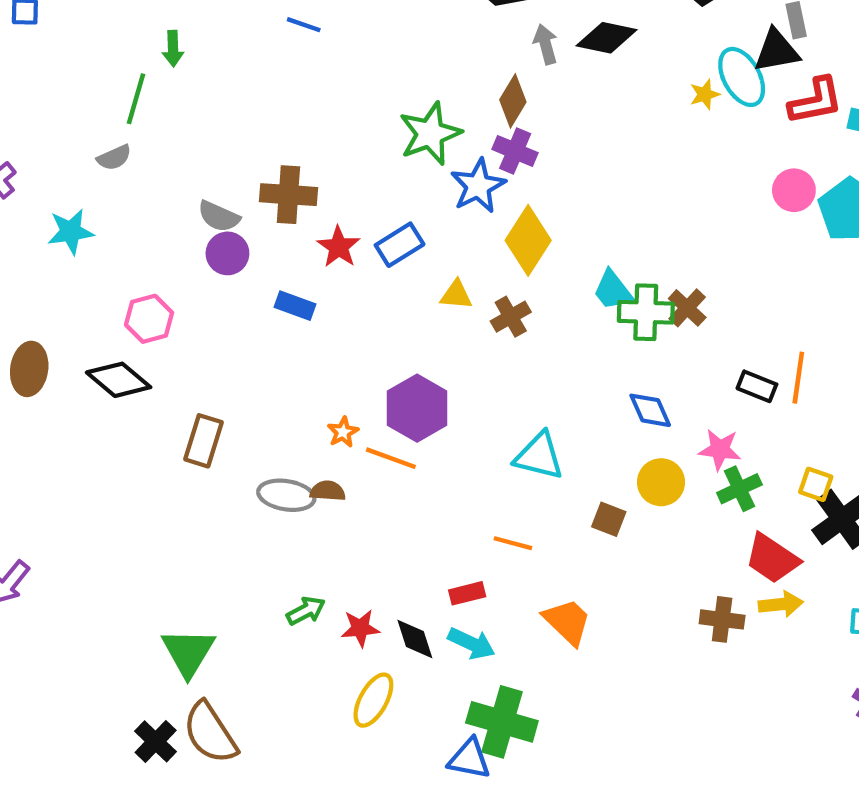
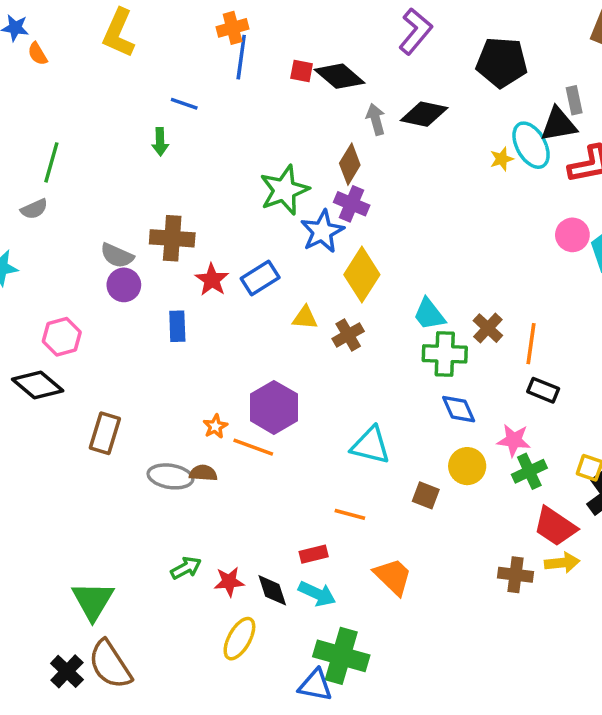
green arrow: (173, 49) -> (160, 142), moved
blue rectangle: (295, 306) -> (177, 326), turned 68
green cross: (646, 312) -> (445, 354), moved
orange line: (798, 378) -> (531, 344), moved

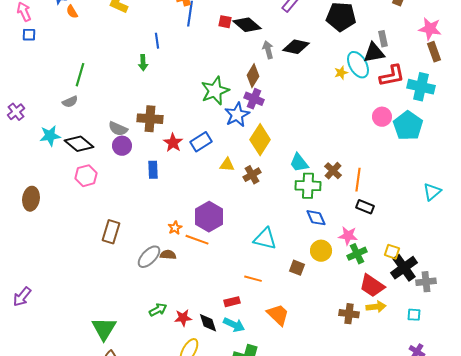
blue line: (184, 104) -> (157, 41), turned 63
black diamond: (38, 385) -> (79, 144), moved
gray ellipse: (170, 476) -> (149, 257), turned -55

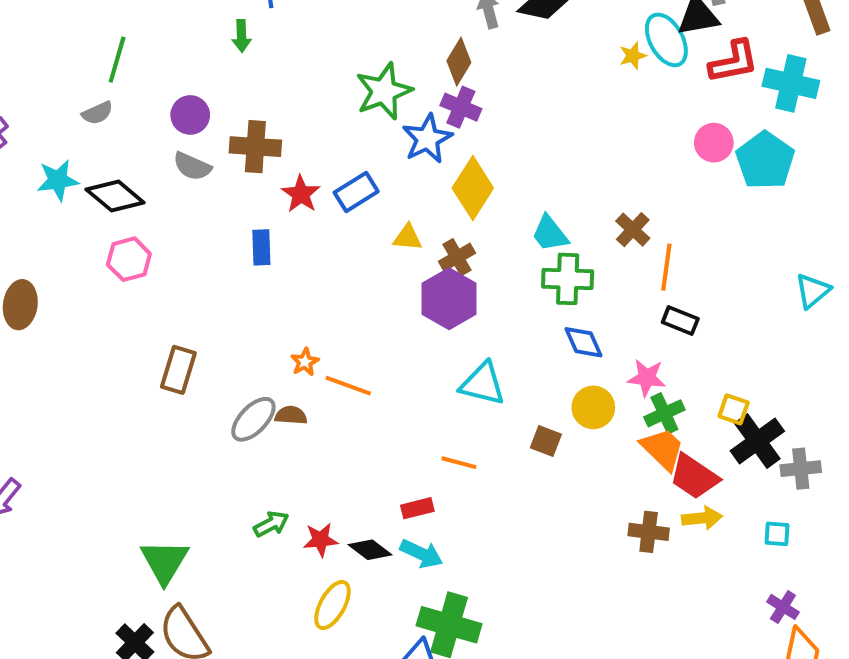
purple circle: (122, 146) -> (190, 115), moved
brown cross: (333, 171) -> (633, 230), moved
purple hexagon: (209, 217) -> (449, 299), moved
orange trapezoid: (278, 315) -> (662, 449), moved
black diamond: (208, 323) -> (370, 550), turned -35

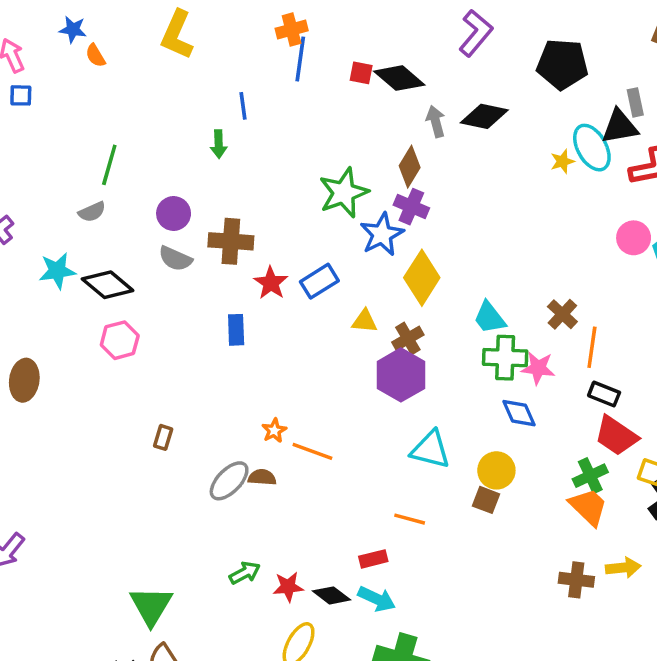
brown rectangle: (178, 370) -> (163, 437), size x0.6
pink star: (647, 378) -> (538, 368), moved
yellow circle: (593, 407) -> (496, 470), moved
red trapezoid: (694, 477) -> (616, 436), moved

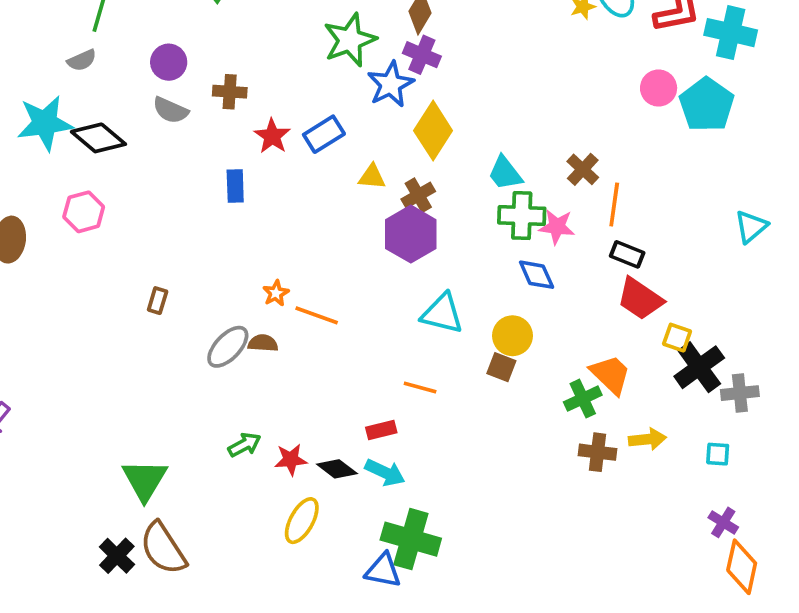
brown cross: (231, 241) -> (230, 92), size x0.7
cyan star: (57, 271) -> (45, 123), size x1.4
pink hexagon: (120, 340) -> (84, 212), moved
green cross: (590, 476) -> (583, 399), moved

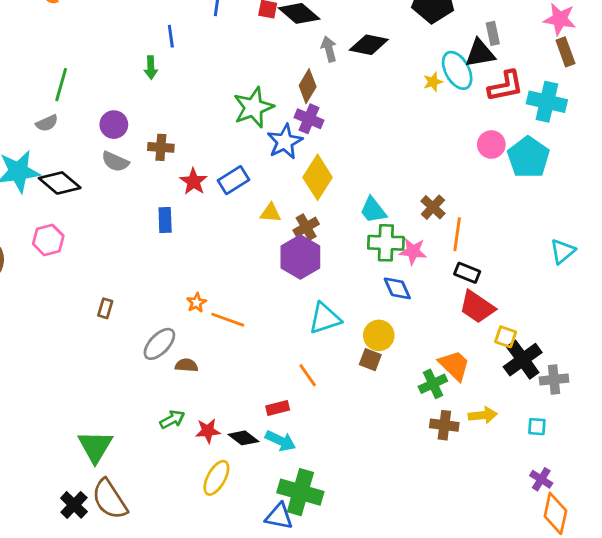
cyan triangle: (442, 314) -> (325, 318), turned -32
brown semicircle: (263, 343) -> (186, 365), moved
orange line: (420, 387) -> (308, 375), turned 40

